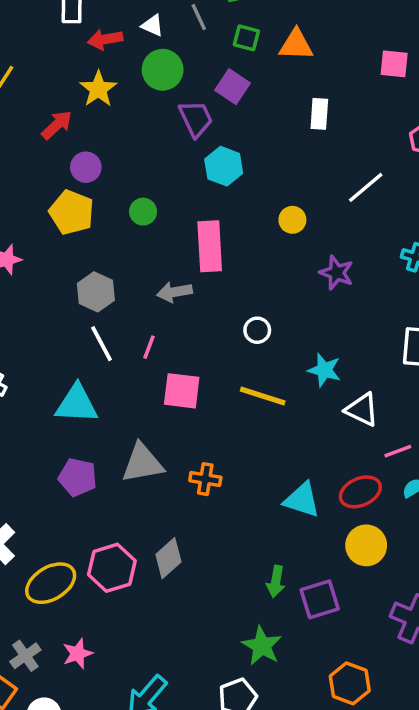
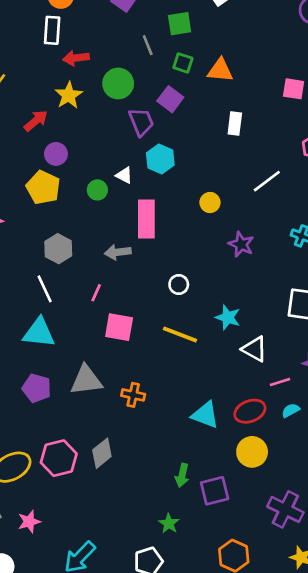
white triangle: (153, 25) -> (124, 175), moved
white line: (102, 344) -> (45, 289), moved
green star: (262, 646) -> (169, 523), size x0.7

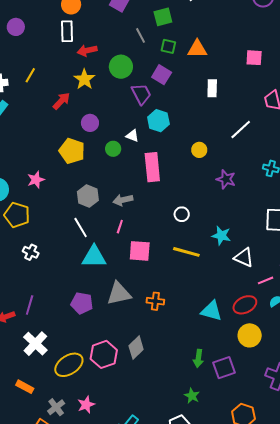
purple circle: (56, 154) -> (90, 123), moved
gray arrow: (118, 252) -> (123, 200), moved
cyan triangle: (39, 333) -> (94, 257), moved

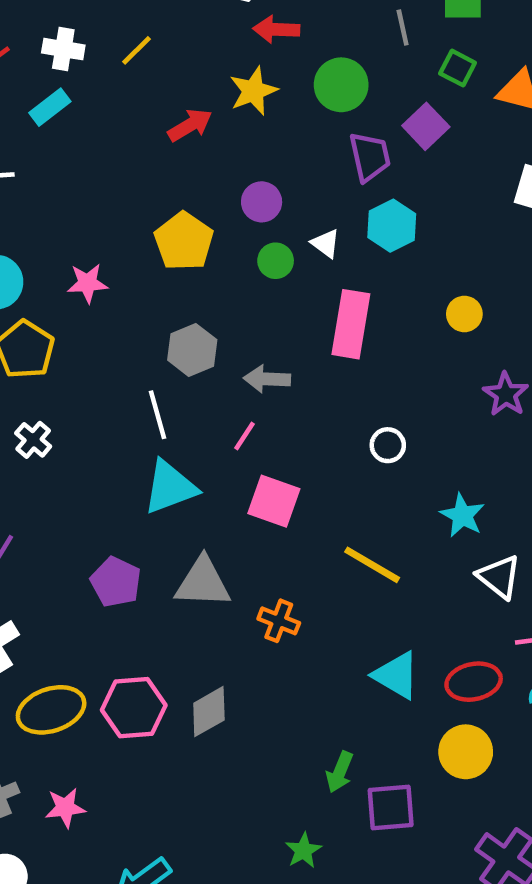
purple circle: (90, 123) -> (262, 202), moved
yellow line: (186, 252) -> (372, 565), moved
cyan triangle: (94, 257) -> (170, 487), turned -36

